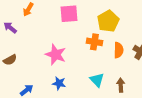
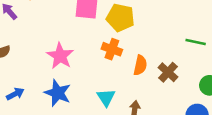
yellow pentagon: (108, 21) -> (120, 18), moved, turned 30
blue star: (59, 83) -> (58, 93), size x1.5

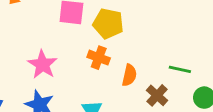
green line: (196, 42) -> (180, 69), moved
brown cross: (168, 72) -> (157, 95), moved

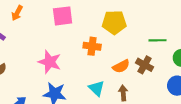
yellow pentagon: (108, 24) -> (114, 22), moved
orange semicircle: (129, 75) -> (121, 66), moved, turned 63

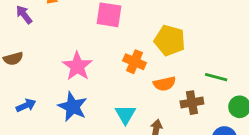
brown cross: (145, 65) -> (192, 103), turned 35
orange semicircle: (121, 66) -> (164, 84), moved

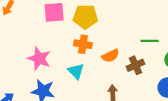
yellow pentagon: (170, 40) -> (85, 17), moved
cyan triangle: (125, 114) -> (76, 71), moved

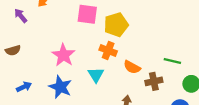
yellow pentagon: (85, 17) -> (116, 25), turned -30
orange semicircle: (110, 56) -> (132, 67), turned 42

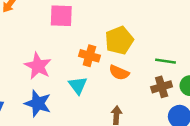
yellow pentagon: (116, 25) -> (119, 40), moved
brown cross: (154, 81) -> (162, 87), moved

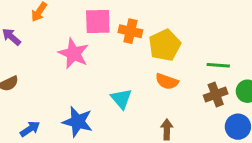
orange cross: (89, 56) -> (130, 31), moved
pink star: (38, 66) -> (74, 53), moved

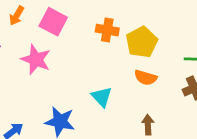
pink square: (98, 21) -> (53, 22), moved, turned 32
pink star: (74, 53) -> (36, 60), moved

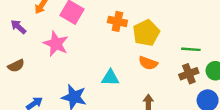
cyan triangle: (102, 97) -> (110, 78), turned -48

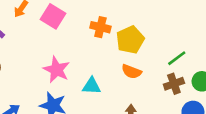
pink star: (56, 44) -> (57, 70), moved
green line: (191, 49) -> (177, 58), turned -42

